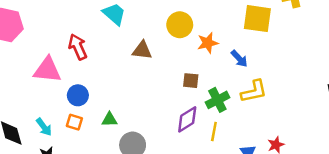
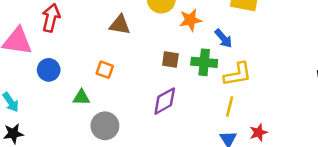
red arrow: (78, 47) -> (51, 18), turned 35
green cross: (217, 100) -> (204, 62), moved, turned 30
orange square: (74, 122) -> (105, 70), moved
yellow line: (214, 132) -> (230, 106), moved

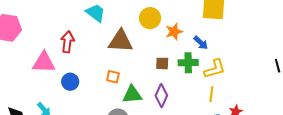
brown triangle: (120, 25) -> (121, 41), size x1.5
green triangle: (81, 97) -> (132, 95), moved, size x1.5
purple diamond: (165, 101) -> (161, 96), turned -30

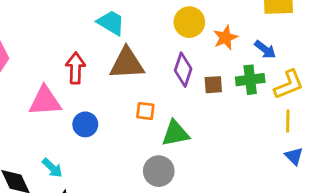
brown triangle: (121, 41) -> (127, 63), moved
purple diamond: (161, 96) -> (183, 70), moved

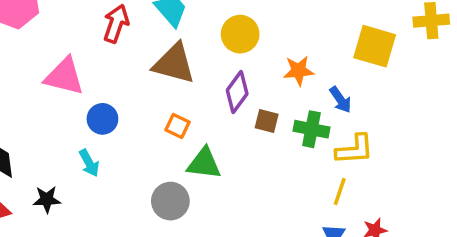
yellow circle: (189, 22) -> (240, 34), moved
red arrow: (75, 68) -> (116, 24), moved
cyan arrow: (52, 168) -> (89, 163), moved

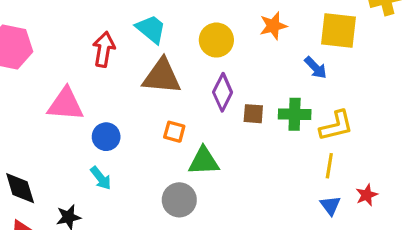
orange star: (299, 71) -> (273, 26), moved
blue arrow: (340, 100) -> (316, 68), moved

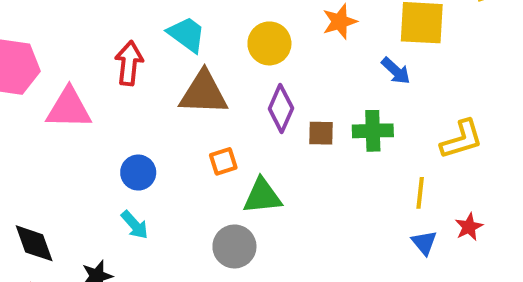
pink triangle: (66, 104) -> (69, 108), moved
yellow L-shape: (336, 126) -> (462, 139), moved
orange square: (174, 132) -> (223, 161), turned -30

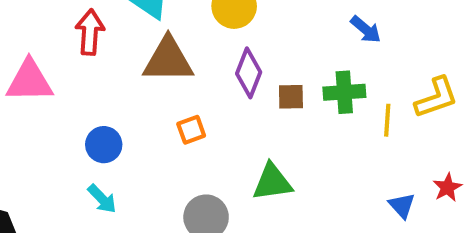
yellow line: (420, 193) -> (387, 120), moved
green triangle: (262, 196) -> (272, 182), moved

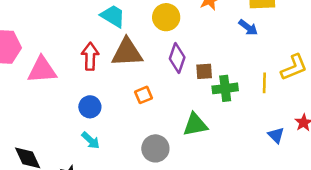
red arrow: (90, 32) -> (90, 56), moved
green cross: (344, 92) -> (225, 88), moved

